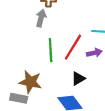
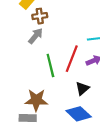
gray arrow: (41, 18) -> (36, 36), turned 35

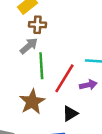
green line: (50, 65) -> (41, 66), moved
brown star: (36, 100) -> (32, 102), moved, turned 30

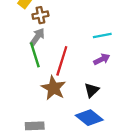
green line: (41, 66) -> (35, 55), moved
red line: (64, 78) -> (62, 61), moved

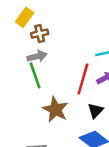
gray arrow: (37, 37) -> (37, 56), turned 42
red line: (62, 61) -> (83, 79), moved

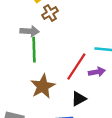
brown cross: (40, 34) -> (50, 13), turned -35
gray arrow: (37, 56) -> (30, 31), moved

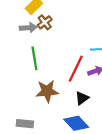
gray arrow: (30, 31) -> (28, 28), moved
brown star: (43, 86) -> (47, 91), turned 30

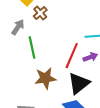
gray arrow: (28, 28) -> (18, 27), moved, turned -49
black triangle: (82, 98) -> (79, 83), size x1.6

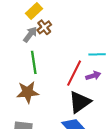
gray arrow: (18, 27) -> (30, 34), moved
brown star: (45, 78) -> (28, 92), moved

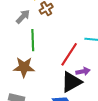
gray arrow: (30, 34) -> (23, 17), moved
purple arrow: (93, 76) -> (83, 71), moved

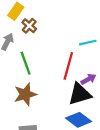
black triangle: (71, 82) -> (80, 94), turned 30

